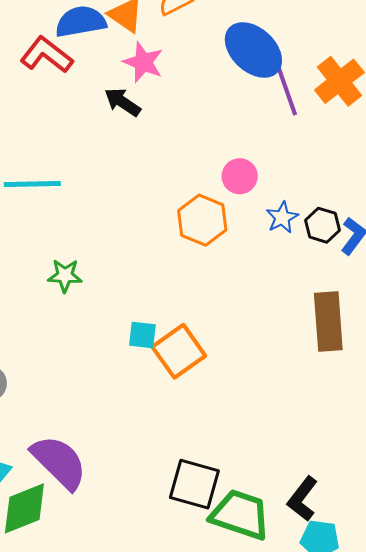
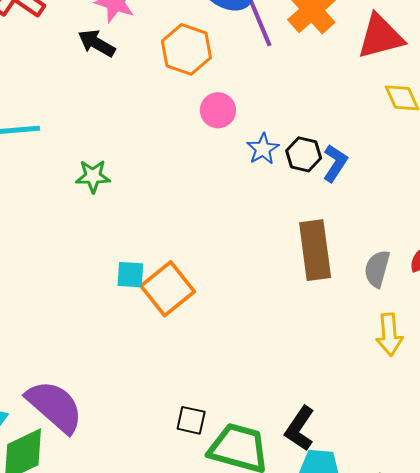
orange hexagon: (202, 220) -> (186, 49), moved
green star: (65, 276) -> (93, 176), moved
black square: (194, 484) -> (191, 420), size x0.6

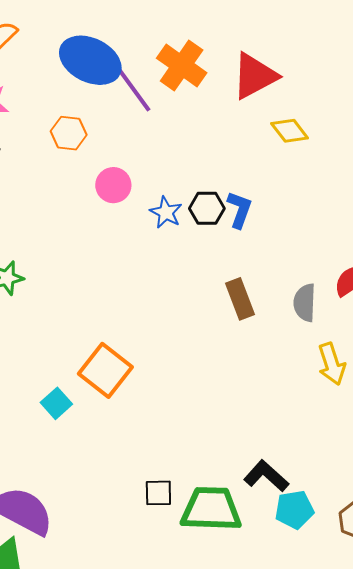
orange hexagon: (186, 49) -> (69, 133), size x0.7
brown rectangle: (315, 250) -> (240, 299), size x0.7
cyan square: (130, 275) -> (56, 403), moved, turned -32
black L-shape: (300, 429) -> (266, 476), turned 111

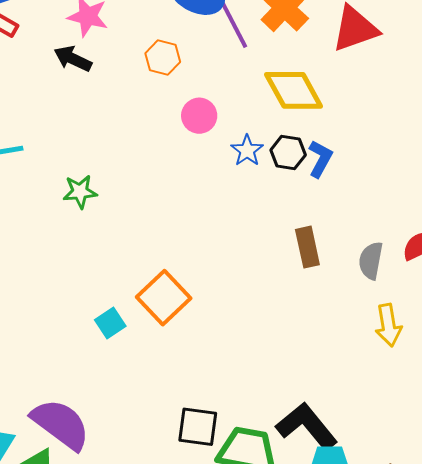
yellow diamond: (290, 131) -> (294, 90), moved, size x1.6
black L-shape: (266, 476) -> (307, 426), size x1.4
black square: (158, 493) -> (198, 427), size x1.4

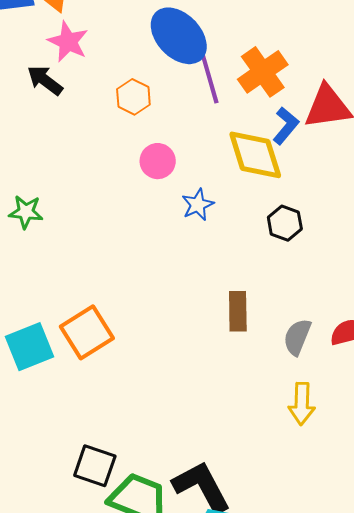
black hexagon: (288, 153) -> (285, 223), moved
blue L-shape: (320, 159) -> (286, 126), moved
cyan square: (110, 323) -> (29, 347), size x1.6

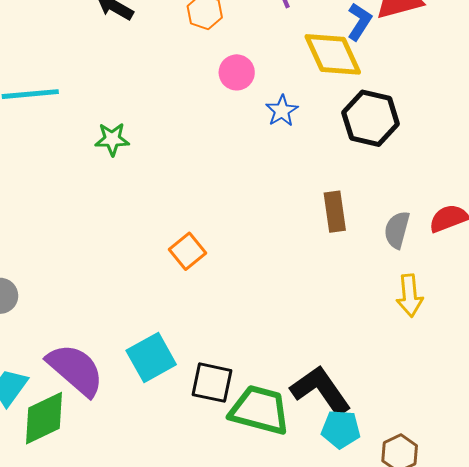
black hexagon: (285, 223) -> (371, 118), size x1.6
orange square: (87, 332) -> (188, 251), size x0.7
cyan square: (29, 347) -> (151, 357), moved

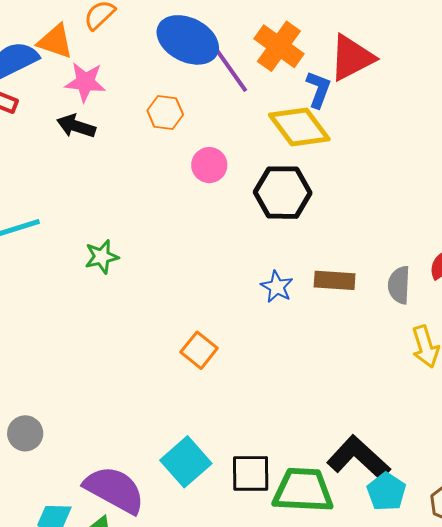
blue star: (282, 111) -> (277, 287), moved
black hexagon: (371, 118) -> (283, 193), moved
brown rectangle: (335, 212) -> (335, 280), turned -66
cyan pentagon: (341, 429) -> (386, 492), turned -30

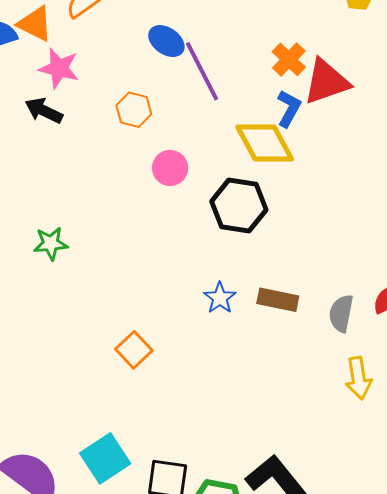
blue ellipse: (188, 40) -> (166, 41), size x0.6
orange cross: (279, 46) -> (289, 59), moved, size x0.7

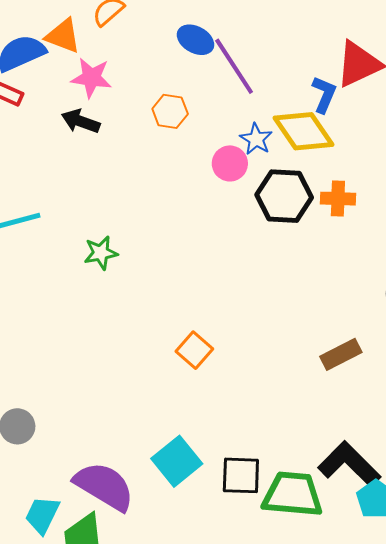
orange cross: (289, 59) -> (338, 199), moved, turned -36
pink circle: (170, 168) -> (230, 163), moved
blue star: (220, 298) -> (256, 139), moved
brown rectangle: (278, 300) -> (341, 354), moved, turned -33

